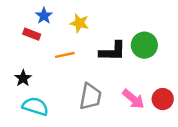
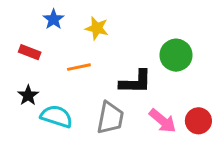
red rectangle: (32, 34) -> (30, 52), moved
black L-shape: (113, 51) -> (136, 82), moved
cyan semicircle: (35, 106) -> (56, 116), moved

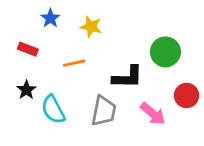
cyan semicircle: (56, 116) -> (53, 110), turned -136
red circle: (198, 121) -> (187, 95), moved

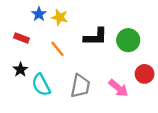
yellow star: (91, 27) -> (60, 17), moved
orange line: (74, 63) -> (57, 49), turned 63
black L-shape: (128, 77) -> (96, 37), moved

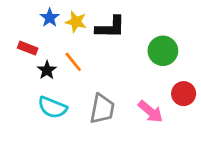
black L-shape: (96, 37) -> (110, 27), moved
black star: (20, 70) -> (47, 70), moved
cyan semicircle: (41, 85) -> (52, 107), turned -40

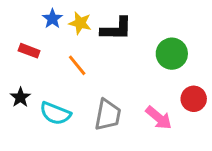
black star: (47, 70) -> (20, 97), moved

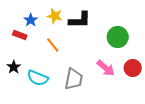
blue star: (52, 19) -> (31, 20), moved
pink arrow: (159, 118) -> (106, 68), moved

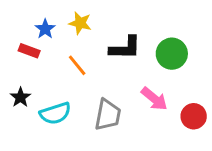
black L-shape: (80, 20) -> (125, 48), moved
red circle: (133, 68) -> (194, 116), moved
cyan semicircle: (38, 78) -> (55, 113), turned -40

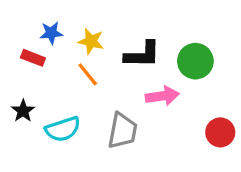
yellow star: (80, 23) -> (91, 41), moved
blue star: (45, 29) -> (51, 33), turned 30
pink arrow: (154, 99) -> (162, 96), moved, turned -48

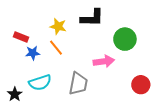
blue star: (51, 33) -> (33, 53), moved
black L-shape: (142, 55) -> (92, 18), moved
black star: (23, 111) -> (15, 94), moved

